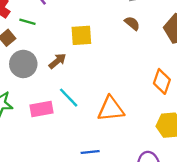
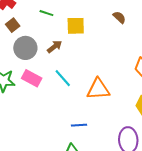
green line: (27, 22) -> (46, 13), moved
pink rectangle: (41, 109) -> (32, 78), moved, turned 36

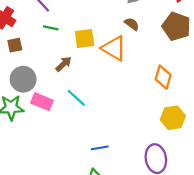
brown square: (13, 25) -> (15, 45), turned 32
gray circle: (25, 48) -> (23, 79), moved
orange triangle: (98, 89) -> (114, 48), moved, turned 40

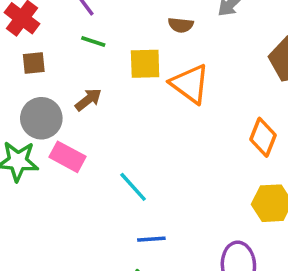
brown semicircle: (132, 24) -> (181, 25), moved, turned 144
brown arrow: (64, 64) -> (88, 100), moved
cyan line: (76, 98) -> (133, 187), moved

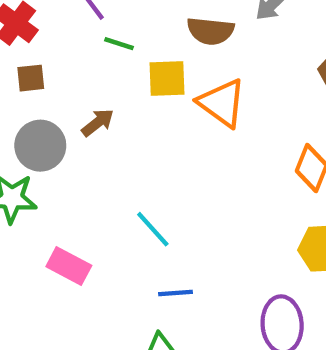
brown semicircle: (181, 25) -> (210, 31), size x1.5
green line: (93, 42) -> (119, 44), moved
pink rectangle: (68, 157) -> (69, 266), moved

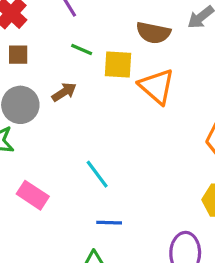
green line: (119, 44) -> (82, 50), moved

